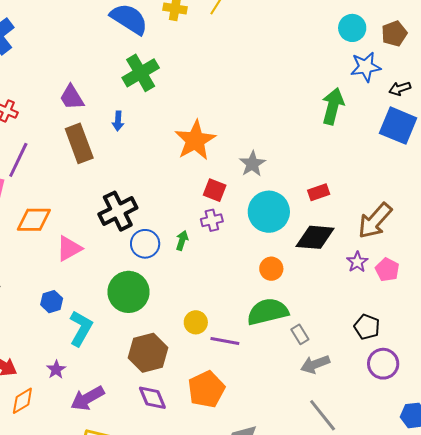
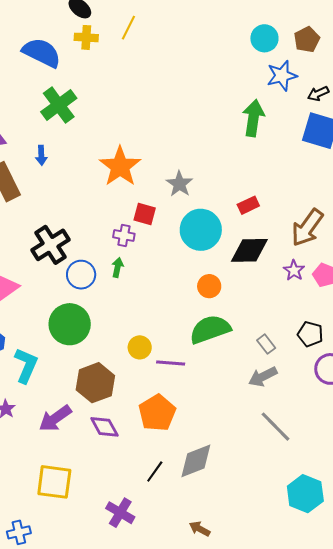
purple cross: (212, 220) -> (124, 235), moved, turned 30
gray rectangle: (300, 334) -> (266, 344), moved
purple arrow: (87, 398) -> (55, 418), moved

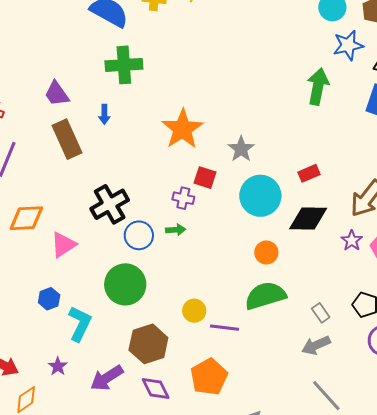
green cross: (59, 105) -> (124, 65), turned 30
green arrow: (117, 267) -> (176, 230), turned 72

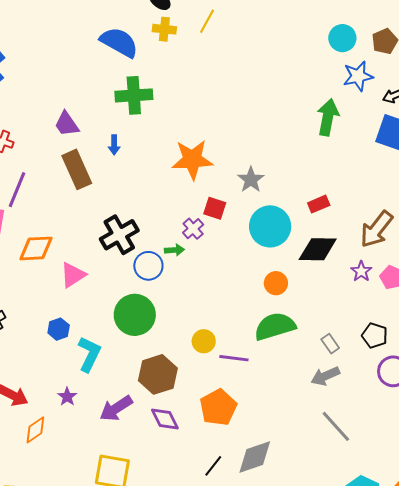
orange star: (183, 129) -> (192, 160), turned 30
purple cross: (183, 198) -> (193, 229), turned 35
green arrow: (176, 230) -> (174, 250), moved

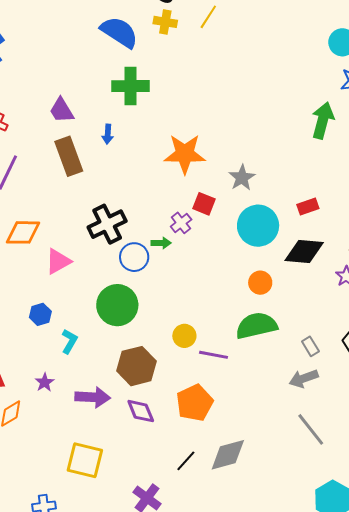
cyan L-shape: (89, 354) -> (69, 341), size x0.7
purple arrow: (116, 408) -> (93, 397), turned -148

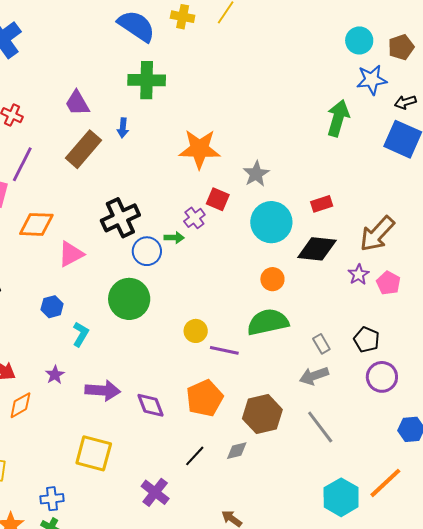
brown rectangle: (69, 156) -> (83, 149), turned 60
brown hexagon: (137, 366) -> (262, 414), moved
gray diamond: (228, 455) -> (237, 451), size x0.6

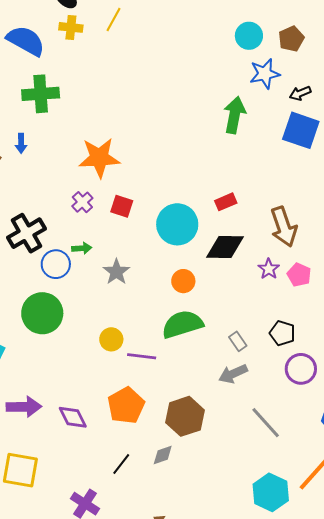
gray star: (256, 174) -> (116, 272), moved
purple cross: (194, 218) -> (82, 202), moved
brown arrow: (377, 234) -> (284, 227), turned -57
gray line: (320, 427) -> (266, 423), moved

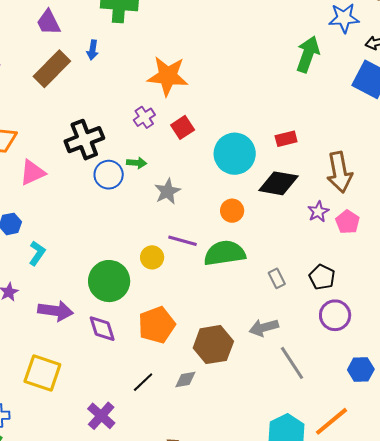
red square: (122, 206) -> (183, 127), turned 30
green circle: (42, 313) -> (109, 281), moved
purple line: (142, 356) -> (183, 241), moved
gray arrow: (233, 374) -> (264, 328), moved

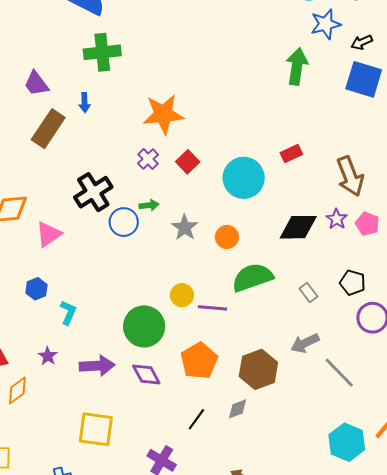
black diamond: (278, 183) -> (298, 227), moved
orange circle: (232, 211) -> (227, 237), moved
purple line: (183, 241) -> (213, 308), moved

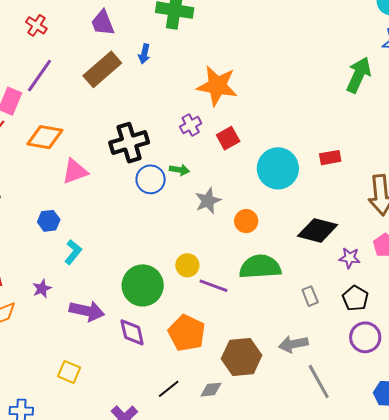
purple star: (337, 219) -> (350, 258), moved, turned 30
orange pentagon: (199, 361) -> (187, 333), turned -30
yellow square: (96, 429) -> (69, 372), size x0.6

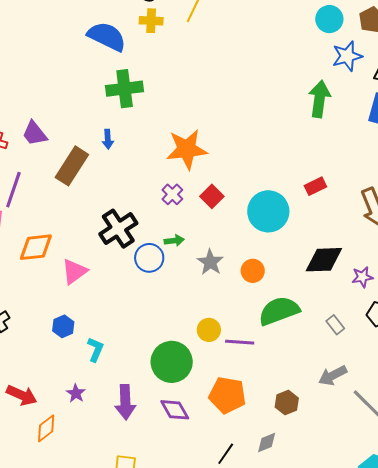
purple trapezoid: (103, 23) -> (34, 133), moved
purple arrow: (87, 311) -> (125, 402), turned 92
brown hexagon: (242, 357) -> (287, 403), size x0.6

